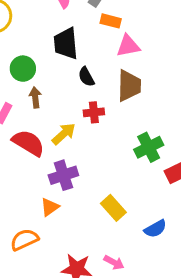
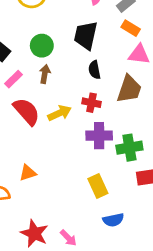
purple cross: (63, 175) -> (99, 136), moved
yellow rectangle: (113, 208) -> (98, 186), moved

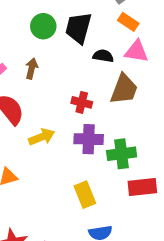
green circle: (42, 46) -> (43, 26), moved
black semicircle: (94, 70) -> (103, 56), moved, turned 108
yellow arrow: (60, 113) -> (42, 137), moved

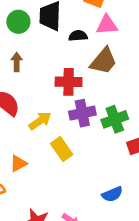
brown trapezoid: (124, 89) -> (103, 61), turned 32
red cross: (82, 102) -> (69, 82), size x1.4
yellow rectangle: (85, 195) -> (62, 149), moved

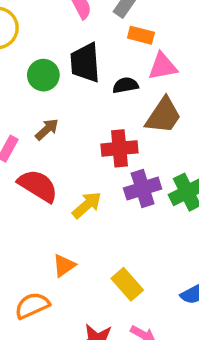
brown arrow: (17, 62) -> (47, 129), turned 54
yellow rectangle: (62, 149) -> (127, 284), moved

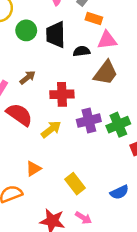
green circle: (43, 75) -> (26, 30), moved
red cross: (119, 148) -> (62, 94), moved

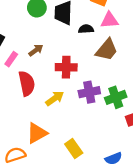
red semicircle: (19, 115) -> (27, 83), turned 40
orange triangle: (33, 169) -> (37, 133), size x1.5

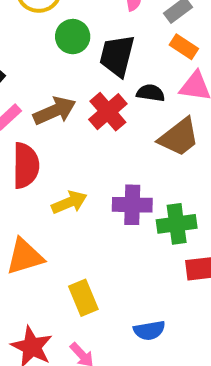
brown arrow: (36, 50) -> (55, 111), size x1.5
red cross: (66, 67) -> (108, 112), moved, turned 36

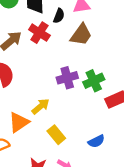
black semicircle: (151, 93) -> (59, 16), turned 120
yellow arrow: (69, 202) -> (41, 106), moved

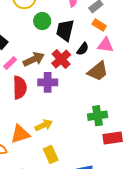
purple cross: (67, 78) -> (48, 82), moved

